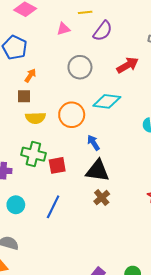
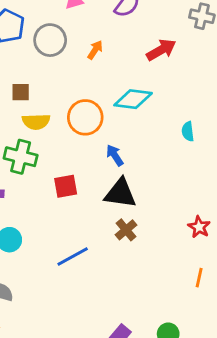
gray circle: (80, 67) -> (50, 40), moved
orange arrow: (30, 75) -> (95, 50), moved
green cross: (33, 154) -> (21, 157), moved
blue line: (53, 207) -> (73, 257), moved, turned 35

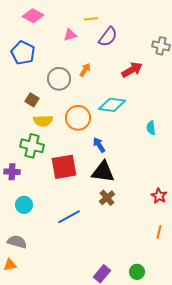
gray circle: (50, 40) -> (59, 79), moved
brown square: (21, 92) -> (32, 100), turned 32
red square: (66, 186) -> (64, 167), size x1.5

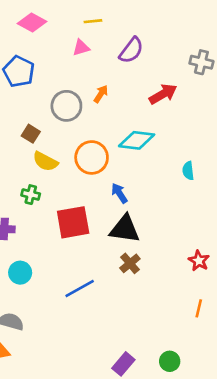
yellow line: (91, 19) -> (93, 21), moved
yellow semicircle: (43, 121) -> (45, 161), turned 30
green cross: (32, 146) -> (31, 195), size x0.6

